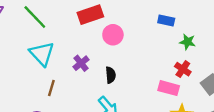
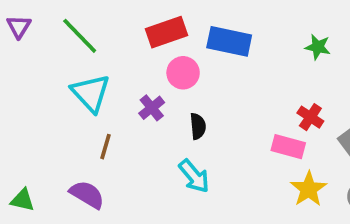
blue rectangle: (166, 21) -> (229, 41), moved, size x1.6
pink circle: (113, 35) -> (183, 73), moved
green star: (188, 42) -> (318, 47), moved

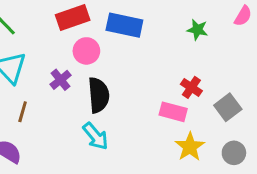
black semicircle: (198, 126) -> (99, 95), size x1.6

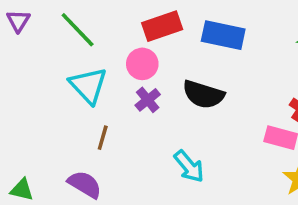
pink circle: (86, 51) -> (142, 64), moved
black semicircle: (99, 95) -> (203, 94), moved, turned 112

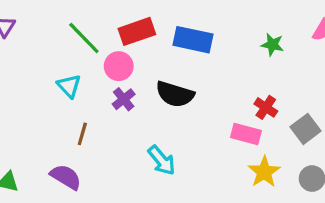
green line: (78, 30) -> (84, 38), moved
cyan triangle: (88, 85) -> (69, 86), size x0.7

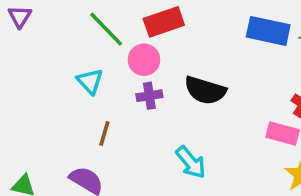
blue rectangle: (193, 40) -> (268, 31), moved
purple cross: (124, 99) -> (149, 96), turned 30

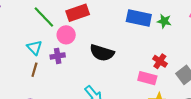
purple cross: (149, 96) -> (58, 56), moved
brown line: (104, 133) -> (34, 70), moved

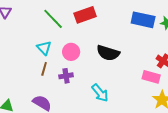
pink circle: (66, 35) -> (71, 52), moved
purple cross: (58, 56) -> (66, 76), moved

